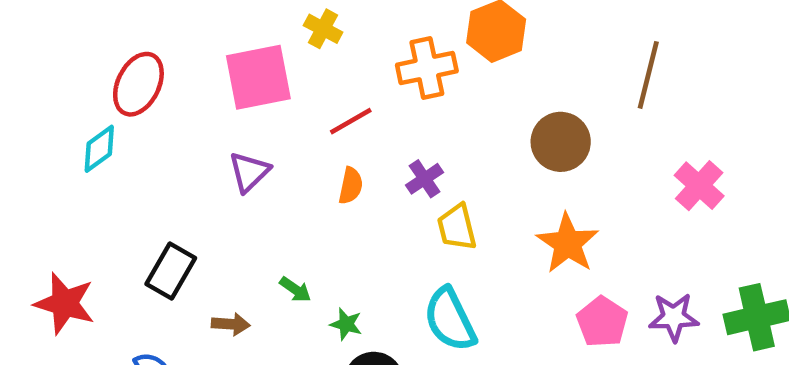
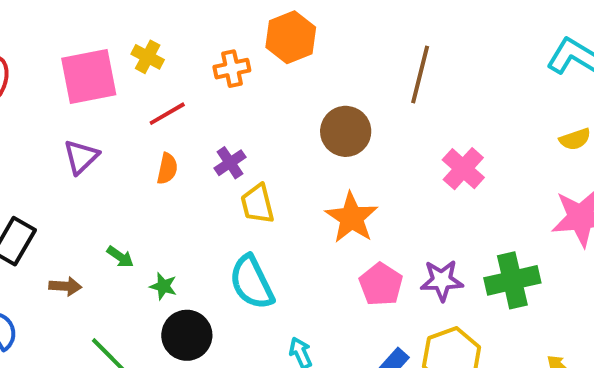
yellow cross: (323, 29) -> (148, 57), moved
orange cross: (427, 68) -> (232, 69), size x0.7

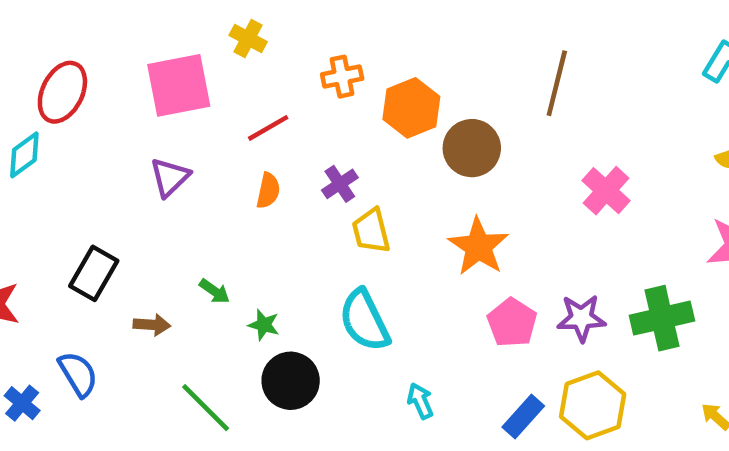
orange hexagon: (291, 37) -> (411, 108), moved
yellow cross: (148, 57) -> (248, 38), moved

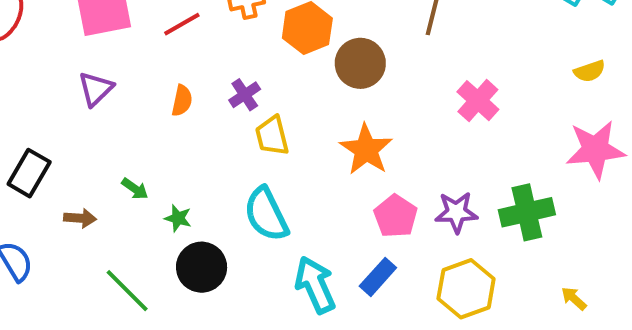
red line: (268, 128) -> (182, 24), moved
cyan arrow: (420, 401) -> (315, 285), size x1.8
blue rectangle: (523, 417) -> (378, 277), moved

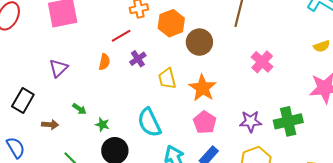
red line: (182, 24) -> (121, 36), moved
purple triangle: (96, 89) -> (58, 68), moved
yellow trapezoid: (272, 136) -> (167, 79), moved
pink pentagon: (396, 216) -> (205, 122), moved

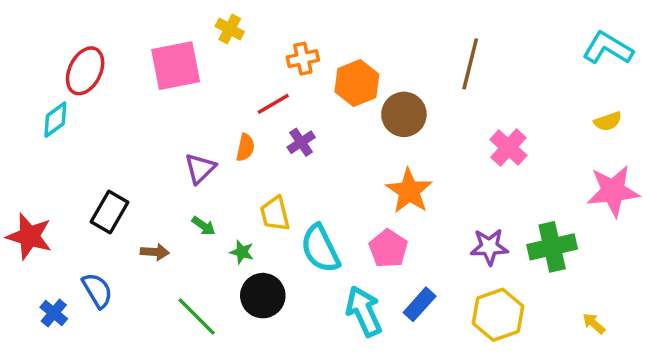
purple triangle: (58, 68) -> (200, 168), moved
yellow trapezoid: (167, 79) -> (275, 214), moved
pink pentagon: (205, 122) -> (388, 249), moved

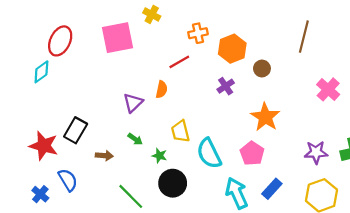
brown circle: (404, 114) -> (262, 69), size x0.6
purple cross: (301, 142) -> (226, 86), moved
red star: (29, 236) -> (44, 146), moved

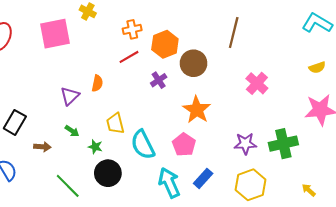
red line: (179, 62) -> (129, 57), moved
brown circle: (262, 69) -> (194, 63), size x1.6

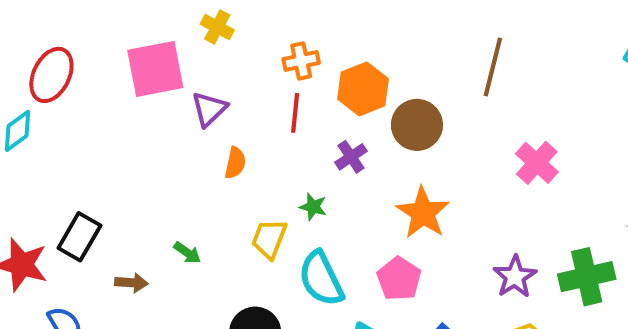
red line: (129, 57) -> (295, 113), turned -54
purple triangle: (70, 96) -> (209, 109), moved
yellow trapezoid: (115, 124) -> (269, 239), turned 35
purple star: (245, 144) -> (515, 277), turned -30
green star: (95, 147) -> (313, 207), moved

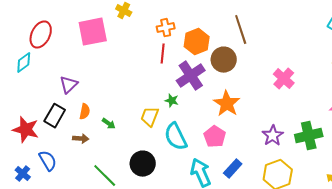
brown line: (493, 67) -> (241, 30), moved, turned -32
purple triangle: (209, 109) -> (69, 85), moved
purple cross: (351, 157) -> (191, 76), size x1.8
orange semicircle: (235, 163) -> (85, 112), moved

